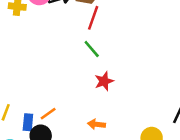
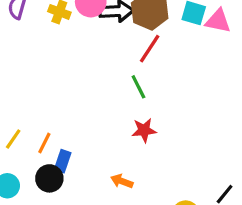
orange line: (48, 114) -> (44, 143), moved, turned -42
blue rectangle: (28, 122) -> (63, 161), moved

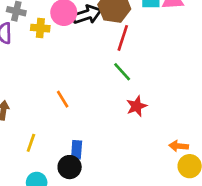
orange line: (44, 143) -> (63, 99), moved, turned -42
orange arrow: (122, 181) -> (179, 146), moved

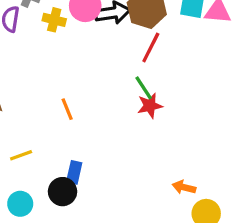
red star: (137, 106) -> (150, 106), moved
yellow line: (31, 143) -> (21, 155), turned 42
orange arrow: (179, 146) -> (184, 187), moved

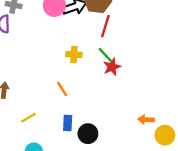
yellow cross: (54, 20) -> (74, 55), moved
orange line: (67, 109) -> (62, 89), moved
black circle: (63, 192) -> (88, 134), moved

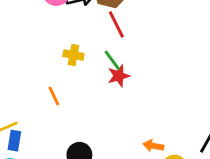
red line: (105, 26) -> (116, 25), turned -50
blue rectangle: (68, 123) -> (14, 141), moved

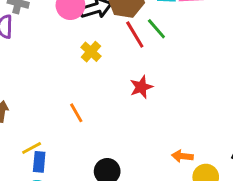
yellow cross: (73, 55) -> (91, 52), moved, turned 36
green line: (112, 60) -> (156, 29), moved

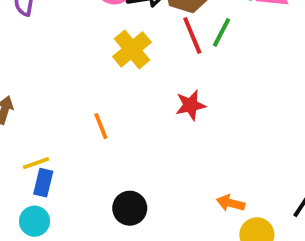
green line: (156, 29) -> (221, 32), turned 60
yellow cross: (91, 52) -> (132, 49), size x1.4

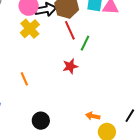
green line: (221, 32) -> (85, 43), moved
yellow cross: (132, 49) -> (30, 29), moved

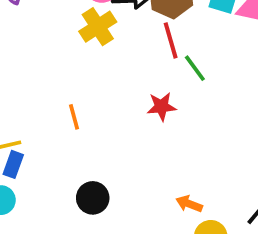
green line: (85, 43) -> (195, 68), turned -70

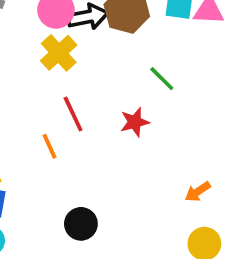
red line: (171, 40) -> (73, 114), moved
orange arrow: (189, 204) -> (198, 192), moved, turned -45

